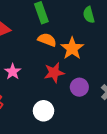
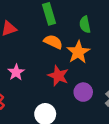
green semicircle: (89, 15) -> (85, 24), moved
red star: (54, 73) -> (58, 76), turned 30

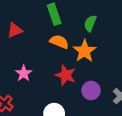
green semicircle: (85, 24) -> (90, 23), turned 35

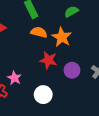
green semicircle: (90, 23) -> (71, 12), moved, turned 48
pink star: (24, 73) -> (14, 78), moved

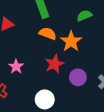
red star: (48, 60) -> (54, 64), turned 30
pink star: (14, 78) -> (16, 67), moved

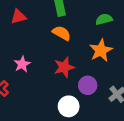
orange star: (71, 41) -> (101, 50), moved
white circle: (45, 99) -> (69, 106), moved

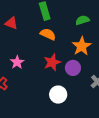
red triangle: (18, 17) -> (11, 23), turned 40
purple circle: (88, 85) -> (73, 68), moved

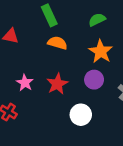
red star: (52, 62) -> (57, 84), moved

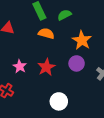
green semicircle: (97, 20) -> (64, 15), moved
white circle: (81, 115) -> (59, 101), moved

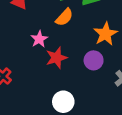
orange semicircle: (46, 33) -> (64, 17), turned 105
pink star: (20, 66) -> (39, 39), moved

